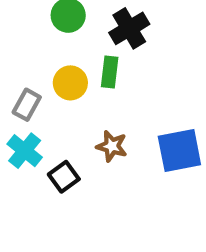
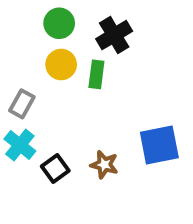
yellow circle: (70, 83) -> (61, 65), moved
brown star: (112, 146) -> (104, 165), moved

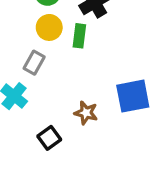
gray rectangle: (22, 104) -> (34, 63), moved
black square: (55, 169) -> (49, 138), moved

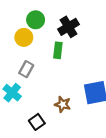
yellow circle: (49, 27) -> (24, 37), moved

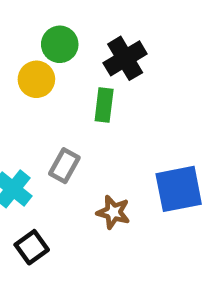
gray rectangle: (26, 69) -> (64, 166), moved
black square: (37, 122) -> (32, 247), moved

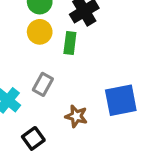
yellow circle: (36, 79) -> (40, 32), moved
black square: (32, 247) -> (33, 138), moved

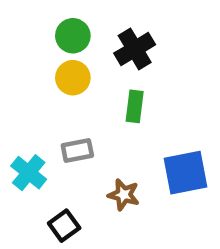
green rectangle: (70, 43) -> (135, 106), moved
gray rectangle: (43, 84) -> (77, 151), turned 50

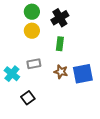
brown star: (124, 195) -> (61, 72), moved

